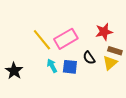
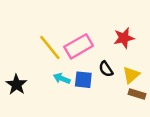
brown rectangle: (115, 51) -> (137, 94), moved
cyan arrow: (52, 66) -> (62, 79), turned -40

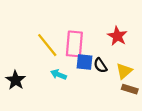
red star: (124, 38) -> (117, 36), turned -30
pink rectangle: (79, 46) -> (74, 44), turned -55
blue square: (83, 80) -> (85, 62), moved

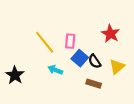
pink rectangle: (74, 44) -> (70, 41), size x0.6
blue square: (85, 62) -> (80, 58), turned 35
brown rectangle: (130, 89) -> (94, 84), moved

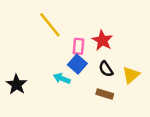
red star: (111, 34) -> (102, 40), moved
yellow line: (45, 42) -> (50, 25), moved
blue square: (80, 58) -> (77, 64), moved

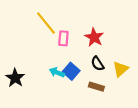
pink rectangle: (79, 46) -> (63, 38), moved
blue square: (77, 64) -> (71, 71), moved

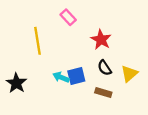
yellow line: (46, 23) -> (38, 41), moved, turned 30
pink rectangle: (63, 38) -> (68, 17), moved, turned -48
blue square: (71, 71) -> (76, 76), turned 35

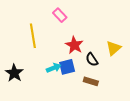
red star: (101, 40) -> (74, 45), moved
yellow triangle: (129, 74) -> (114, 48), moved
cyan arrow: (61, 77) -> (54, 68), turned 136

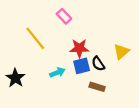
yellow line: (33, 36) -> (35, 38), turned -30
red star: (74, 45) -> (79, 48), turned -30
blue square: (67, 67) -> (82, 66), moved

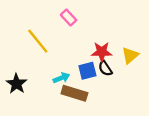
red star: (79, 48) -> (102, 52), moved
brown rectangle: (97, 87) -> (74, 93), moved, size x1.5

